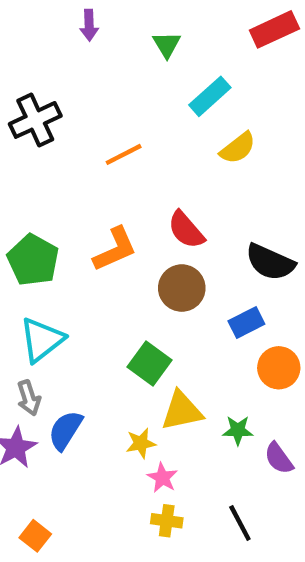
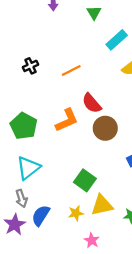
black cross: (35, 120) -> (30, 66), moved, size x0.6
red semicircle: (186, 230) -> (92, 103), moved
brown circle: (182, 288) -> (105, 128), moved
yellow star: (141, 443) -> (76, 213), moved

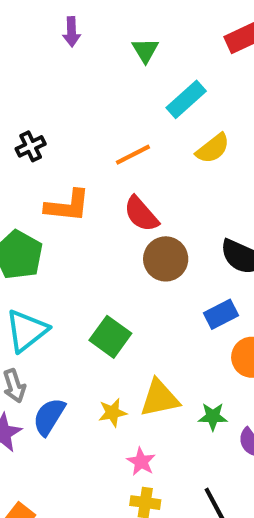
orange line: (71, 70) -> (133, 155), moved
orange L-shape: (67, 120) -> (67, 206), moved, turned 30
green square: (85, 180) -> (110, 337), moved

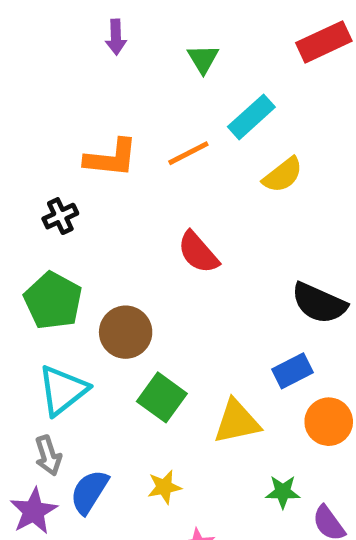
black cross: (31, 146) -> (60, 216), moved
orange line: (133, 155) -> (188, 153), moved
orange L-shape: (67, 206) -> (111, 158), moved
brown circle: (166, 259) -> (126, 332), moved
yellow triangle: (160, 398) -> (237, 422), moved

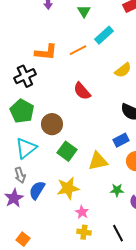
yellow semicircle: (283, 175) -> (123, 70), moved
black cross: (60, 216) -> (25, 76), size x1.5
yellow star: (164, 487) -> (68, 188), size x1.6

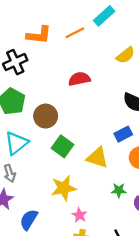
red semicircle: (82, 91) -> (79, 79), turned 120
yellow triangle: (98, 161) -> (97, 158), turned 30
blue semicircle: (37, 190) -> (29, 220), moved

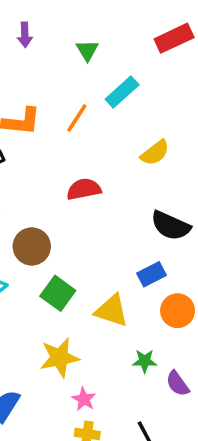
orange line: (75, 33) -> (77, 118), turned -30

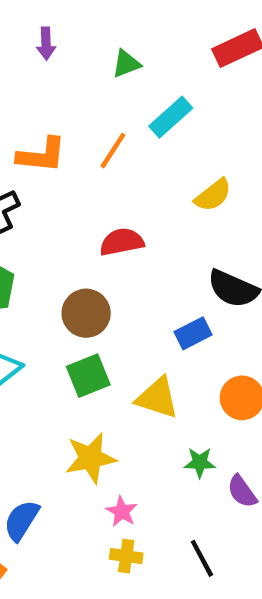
green triangle: (87, 50) -> (126, 64), turned 40
brown circle: (32, 246) -> (86, 313), moved
blue rectangle: (152, 274) -> (193, 333), moved
green square: (58, 293) -> (88, 376), turned 32

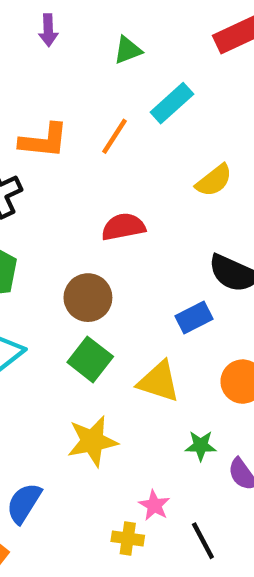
green square: (88, 376) -> (90, 359), turned -30
pink star: (122, 512) -> (154, 505), moved

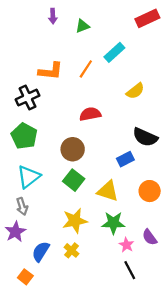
green triangle: (128, 50) -> (82, 26), moved
green star: (201, 446) -> (113, 223), moved, size x1.5
pink star: (154, 505) -> (126, 245), moved
yellow cross: (128, 538) -> (71, 250), moved, turned 32

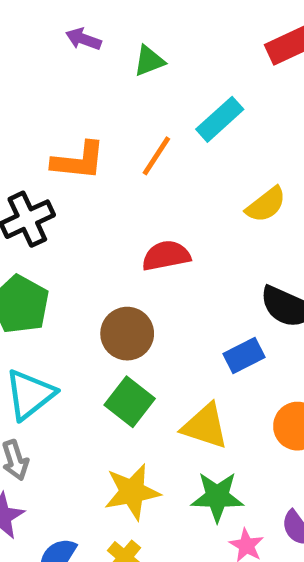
purple arrow: (53, 16) -> (83, 39), turned 112

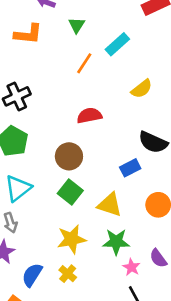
green triangle: (149, 61) -> (77, 25), moved, turned -36
orange L-shape: (78, 161) -> (28, 34), moved

